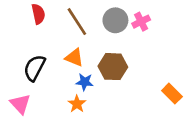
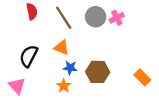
brown hexagon: (113, 67) -> (98, 72), moved

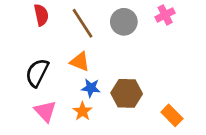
pink cross: (117, 18) -> (165, 15), moved
orange rectangle: (142, 77) -> (172, 115), moved
pink triangle: (17, 86) -> (45, 111), moved

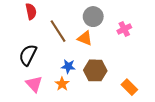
pink cross: (165, 15) -> (124, 29), moved
brown line: (83, 23) -> (58, 31), moved
orange triangle: (80, 62) -> (85, 38), moved

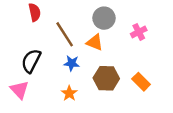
blue star: (68, 66) -> (72, 63), moved
pink triangle: (34, 84) -> (20, 90), moved
orange rectangle: (129, 87) -> (141, 82), moved

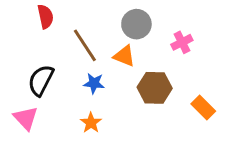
brown hexagon: (106, 78) -> (155, 88), moved
orange rectangle: (141, 82) -> (203, 108), moved

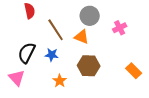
blue star: (94, 83) -> (52, 55), moved
brown hexagon: (155, 88) -> (89, 66), moved

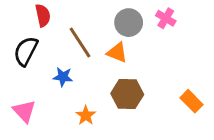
pink cross: (120, 28) -> (166, 18), moved, turned -32
black semicircle: (27, 53) -> (26, 51), moved
blue star: (52, 55) -> (63, 77), moved

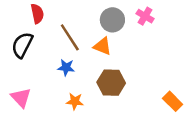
blue star: (63, 77) -> (66, 68), moved
orange rectangle: (191, 101) -> (173, 101), moved
orange star: (86, 115) -> (75, 101), turned -30

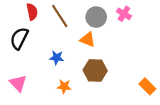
brown line: (70, 37) -> (60, 16), moved

